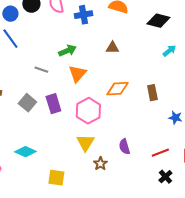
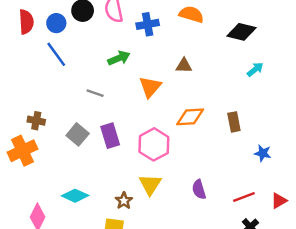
green arrow: (67, 51) -> (119, 58), moved
orange triangle: (77, 74) -> (150, 87), moved
brown star: (100, 164) -> (124, 201), moved

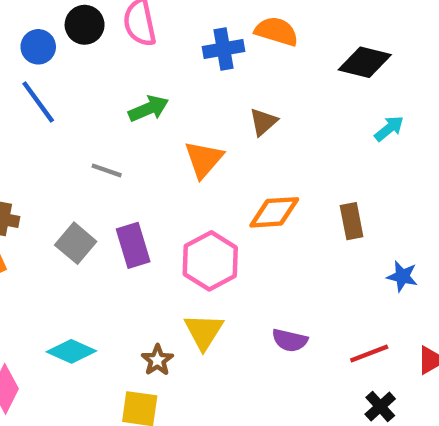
blue cross: (148, 24) -> (224, 49), moved
brown triangle: (184, 66) -> (263, 122), turned -42
purple semicircle: (199, 189) -> (290, 340), turned -60

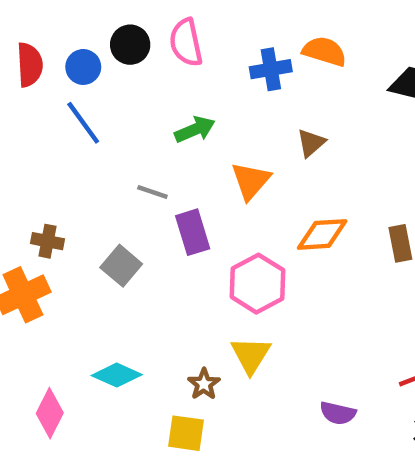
purple rectangle: (133, 245) -> (193, 232), moved
purple semicircle: (290, 340) -> (338, 413), moved

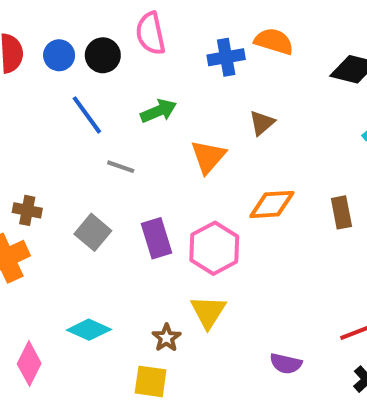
black circle: (130, 45) -> (103, 55), moved
blue line: (83, 123) -> (87, 115), moved
purple rectangle: (193, 232) -> (157, 238), moved

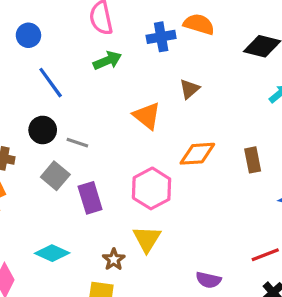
black circle: (103, 55) -> (43, 130), moved
green arrow: (158, 111) -> (107, 61), moved
orange triangle: (208, 157) -> (147, 116), turned -32
gray line: (121, 167) -> (77, 143), moved
purple rectangle: (157, 238) -> (90, 198), moved

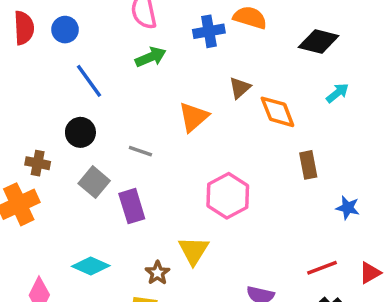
orange triangle: (147, 116) -> (194, 117), turned 40
gray line: (77, 143) -> (140, 151), moved
orange diamond: (197, 154) -> (277, 112), moved, turned 72
pink hexagon: (152, 188) -> (228, 196), moved

